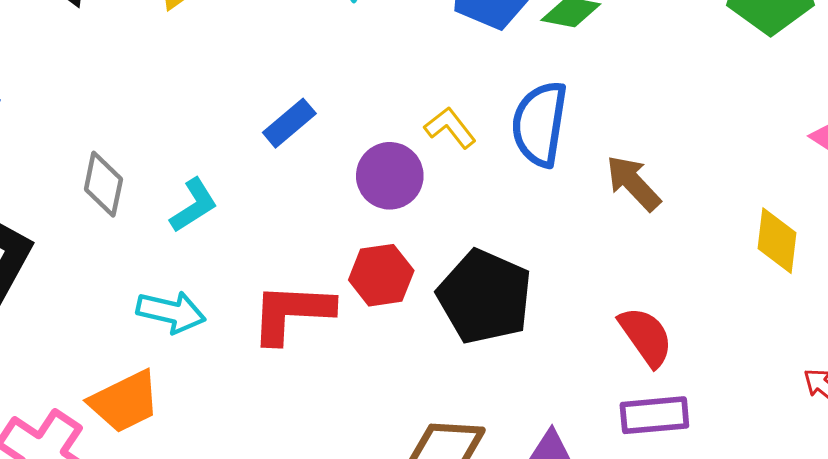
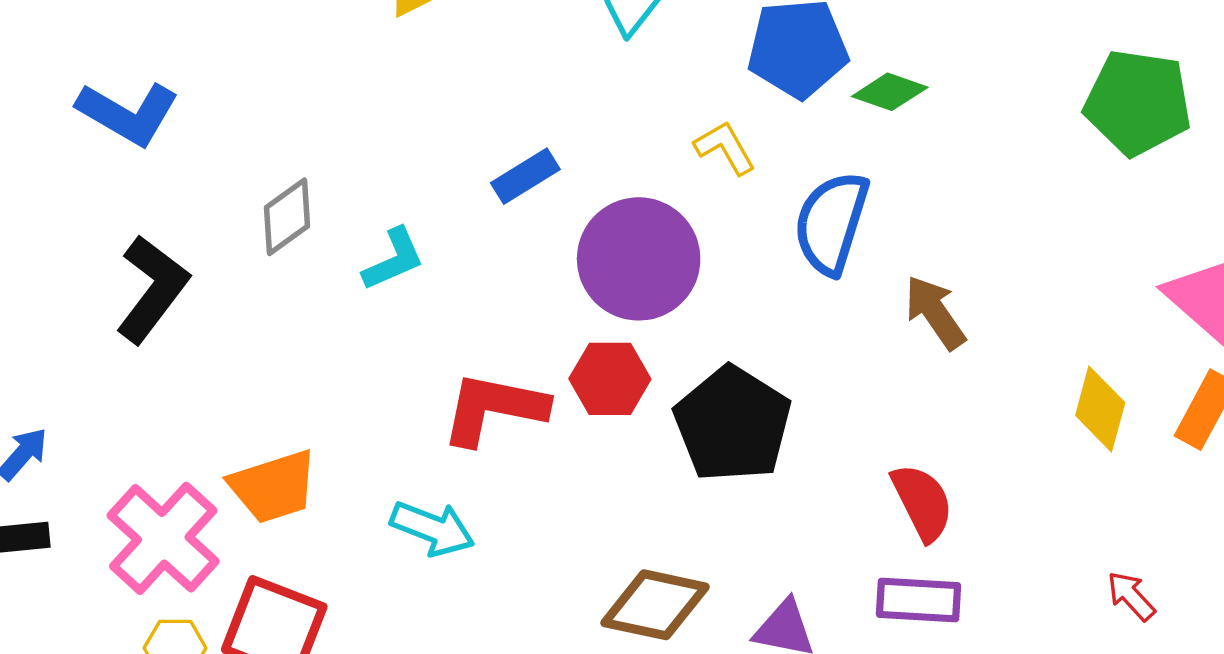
yellow L-shape: (450, 128) -> (725, 148), moved
purple circle: (390, 176) -> (639, 259), size x1.5
gray diamond: (103, 184) -> (287, 217), turned 34
cyan arrow: (171, 312) -> (432, 528), moved

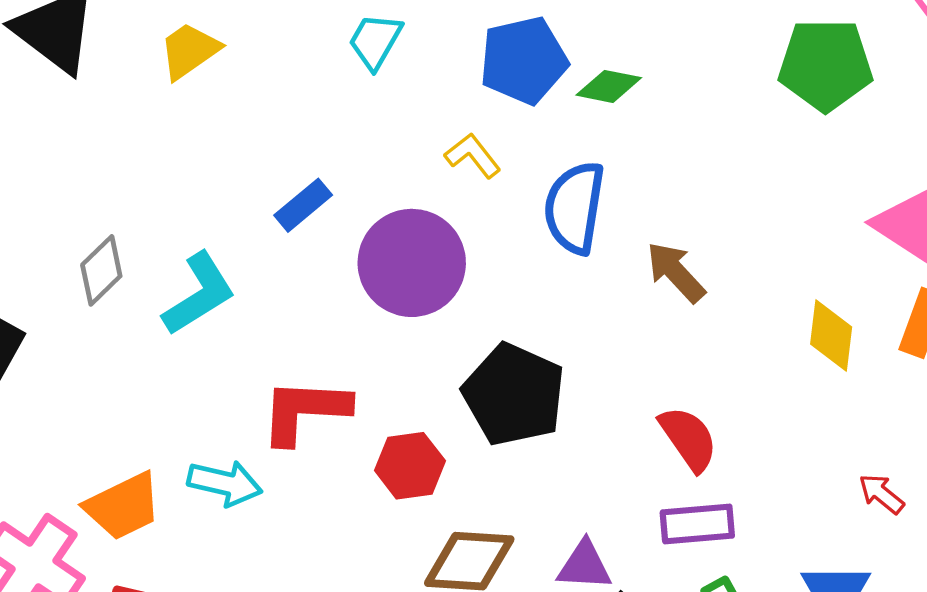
cyan L-shape: (394, 259) -> (199, 294), size x1.4
red hexagon: (610, 379) -> (410, 466), moved
cyan arrow: (432, 528) -> (225, 483), moved

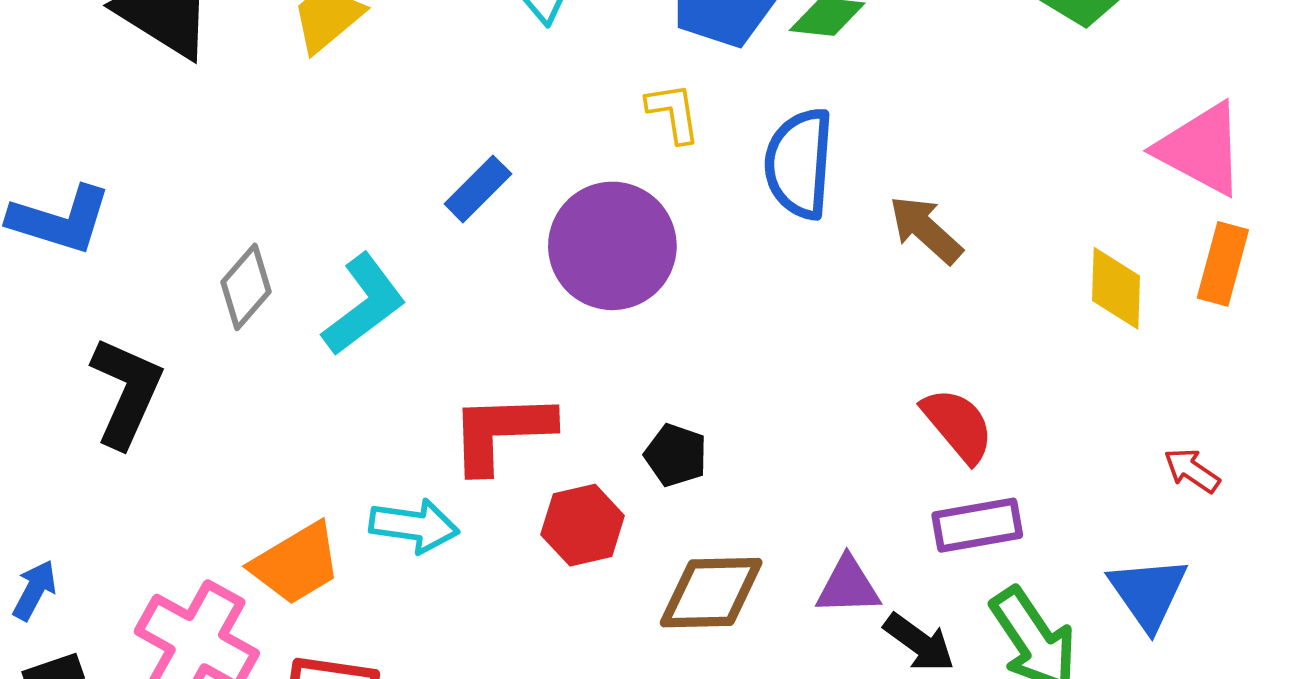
yellow L-shape: (473, 156) -> (673, 113), turned 34
black pentagon: (514, 395) -> (676, 455), moved, size x0.5
red hexagon: (410, 466) -> (583, 525), moved

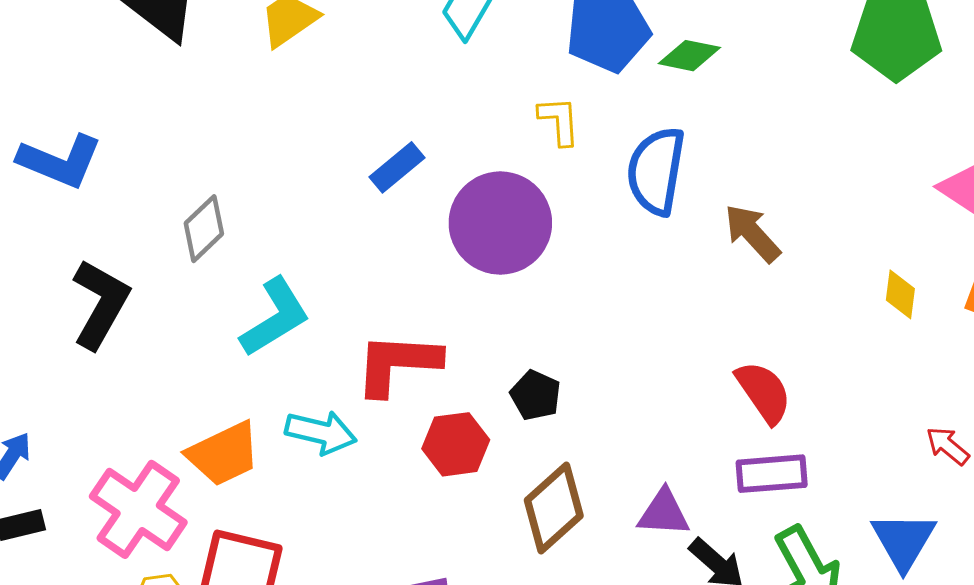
yellow diamond: (1116, 288) -> (900, 294), size x0.7
cyan L-shape: (364, 305) -> (275, 317), moved
brown diamond: (711, 593) -> (554, 508), turned -46

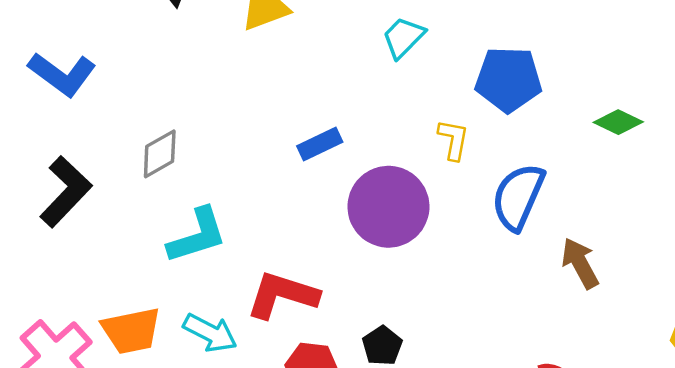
green diamond: (689, 56) -> (618, 122), moved

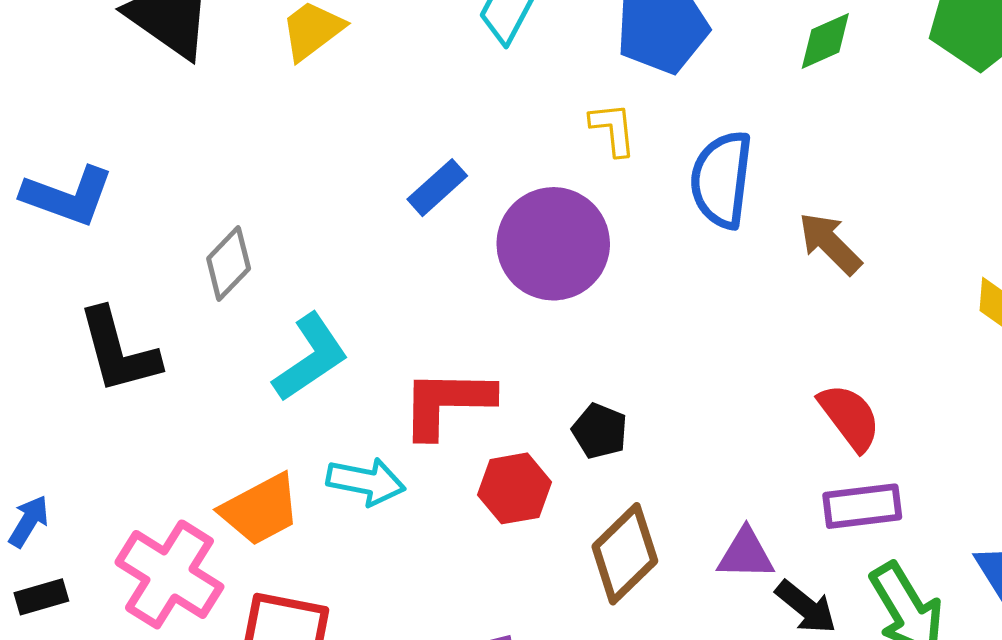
green diamond: (618, 122) -> (825, 41), turned -33
black L-shape: (66, 192) -> (118, 351), turned 138

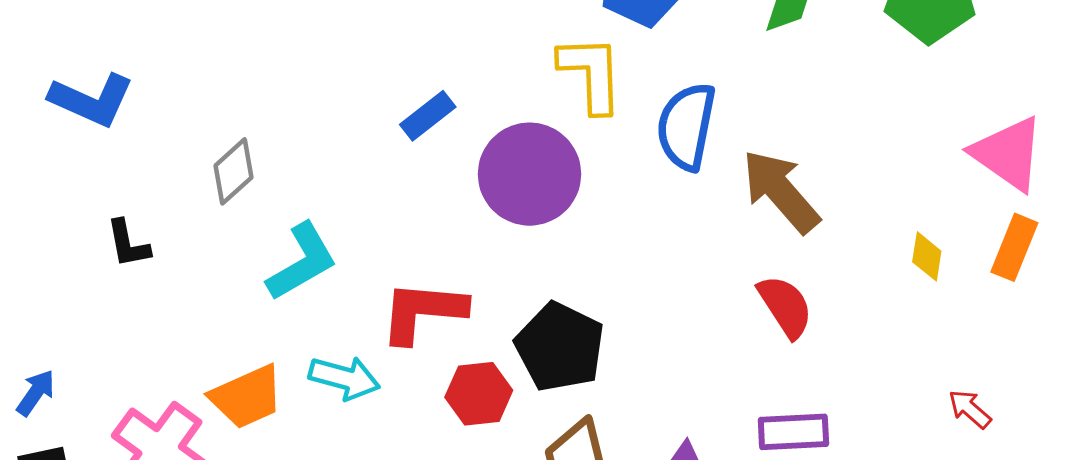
yellow L-shape: (613, 129) -> (591, 74), size x1.6
brown arrow: (830, 243) -> (781, 191), size x1.4
black L-shape: (118, 351) -> (128, 244), size x0.6
red semicircle: (850, 417) -> (785, 306), moved
black pentagon: (600, 431) -> (560, 347), size x1.8

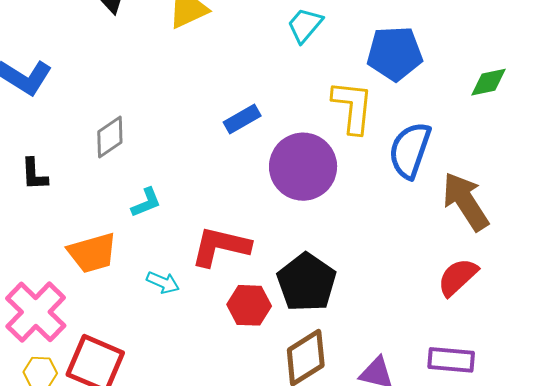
cyan L-shape: (302, 262) -> (146, 203), size x0.6
red semicircle: (785, 306) -> (458, 277), turned -108
cyan arrow: (344, 378) -> (163, 282), size x0.7
orange trapezoid: (247, 397) -> (92, 253), moved

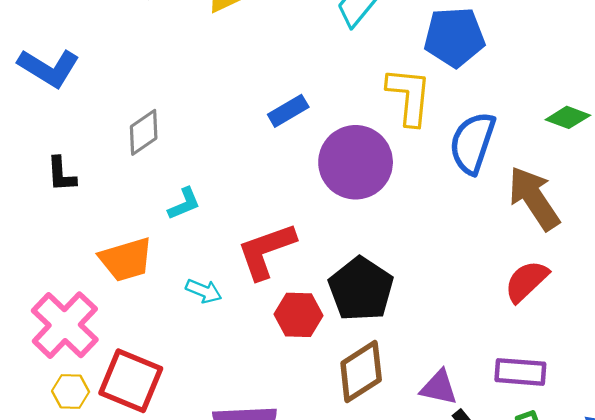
green diamond: (488, 82) -> (568, 117), moved, turned 33
red L-shape: (220, 246) -> (266, 251), turned -32

